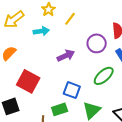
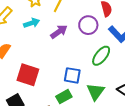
purple arrow: (66, 56) -> (59, 32), moved

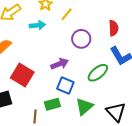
purple circle: (88, 25) -> (81, 39), moved
purple arrow: (59, 32) -> (60, 64), moved

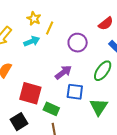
yellow line: (67, 14) -> (50, 28), moved
red semicircle: (114, 28) -> (106, 24), turned 70
green rectangle: (52, 104) -> (51, 109), moved, turned 56

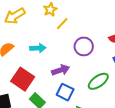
cyan arrow: (32, 41) -> (38, 48), moved

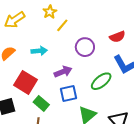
blue square: (65, 92) -> (69, 94), turned -36

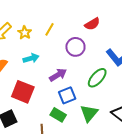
yellow star: (50, 12) -> (25, 33), moved
red semicircle: (117, 37) -> (92, 24), moved
green rectangle: (41, 103) -> (58, 115), moved

